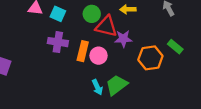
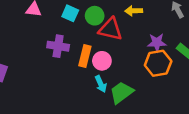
cyan square: (58, 14) -> (70, 13), moved
purple star: (123, 39) -> (157, 43), moved
cyan arrow: (97, 87) -> (101, 84), moved

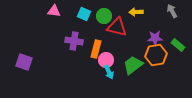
pink circle: (102, 61) -> (106, 60), moved
green trapezoid: (121, 93) -> (133, 65), moved

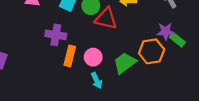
purple star: (155, 38) -> (166, 31), moved
orange rectangle: (96, 49) -> (70, 56), moved
cyan arrow: (109, 72) -> (97, 80), moved

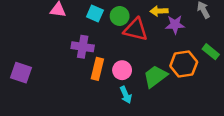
purple star: (166, 31) -> (175, 25), moved

